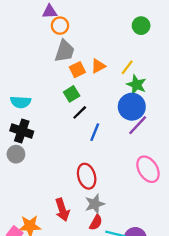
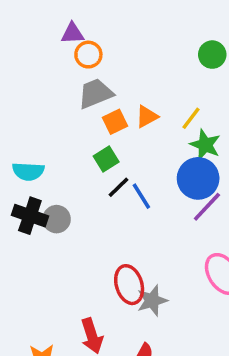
gray trapezoid: (65, 51) -> (95, 93), turned -130
blue line: (95, 132) -> (141, 196), moved, turned -54
gray circle: (16, 154) -> (57, 219), moved
gray star: (95, 204) -> (152, 301), moved

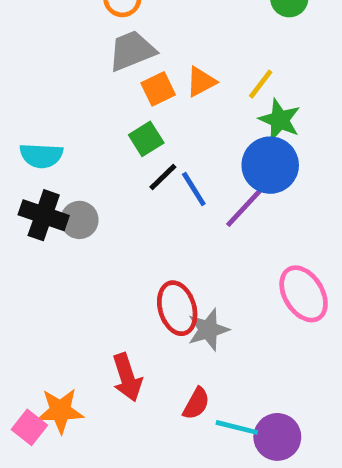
purple line: (207, 207) -> (244, 208), moved

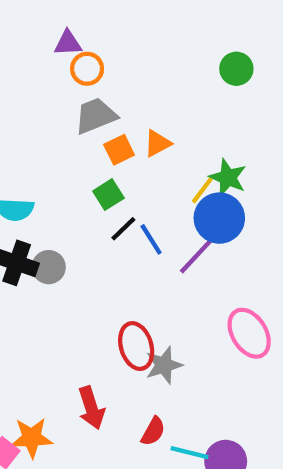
yellow line: (261, 84) -> (202, 190), moved

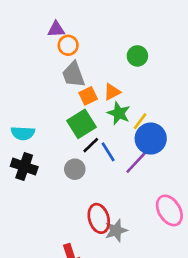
green circle: (236, 69) -> (137, 56), moved
gray trapezoid: (96, 116) -> (73, 75), turned -88
green star: (228, 178) -> (119, 113), moved
green square: (108, 195) -> (81, 124), size x1.5
gray circle: (49, 267) -> (75, 169), moved

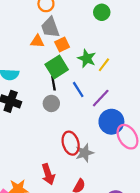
orange triangle: (112, 92) -> (37, 41), moved, turned 32
blue circle: (151, 139) -> (111, 122), moved
black line: (91, 145) -> (53, 83), moved, turned -56

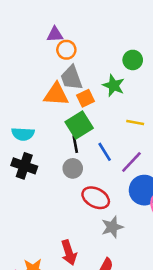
orange triangle: (37, 41) -> (56, 94), size x1.5
green star: (87, 58) -> (114, 85), moved
yellow line: (104, 65) -> (135, 122), turned 64
red ellipse: (71, 143) -> (96, 198), moved, turned -45

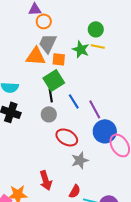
gray trapezoid: (71, 78) -> (48, 43), turned 45
orange square: (85, 98) -> (59, 59), turned 32
yellow line: (135, 122) -> (98, 46), moved
purple line: (131, 162) -> (95, 109), turned -72

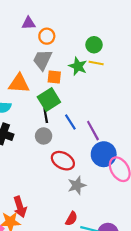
orange circle: (44, 21) -> (47, 36), moved
orange triangle: (36, 56) -> (19, 83), moved
red arrow: (46, 180) -> (20, 207), moved

